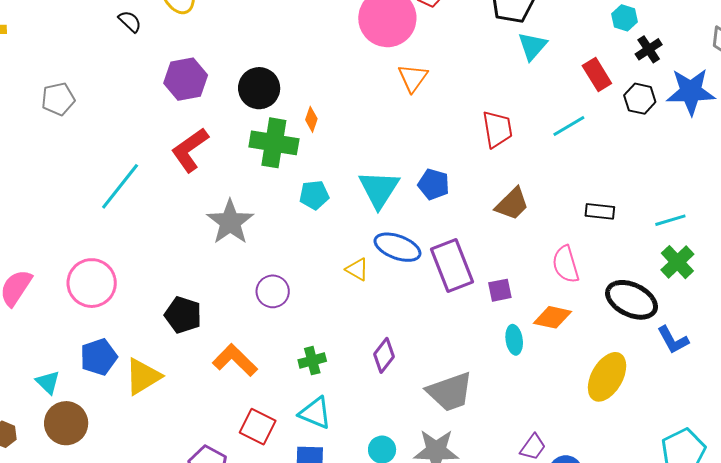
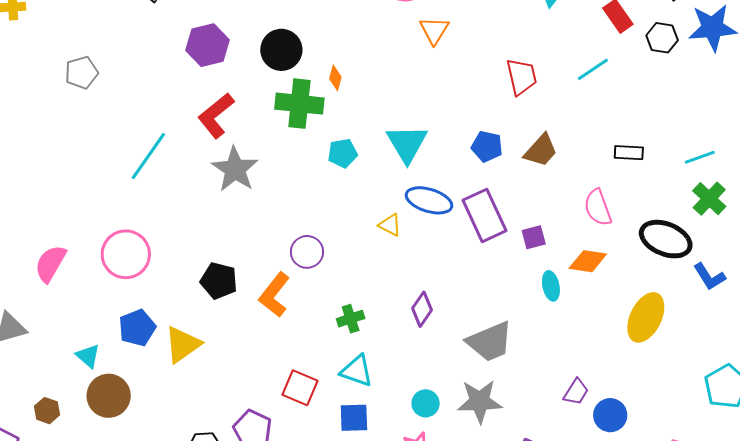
blue pentagon: (434, 184) -> (487, 146), moved
gray star: (230, 222) -> (235, 169), moved
orange L-shape: (235, 360) -> (274, 295), moved, turned -93

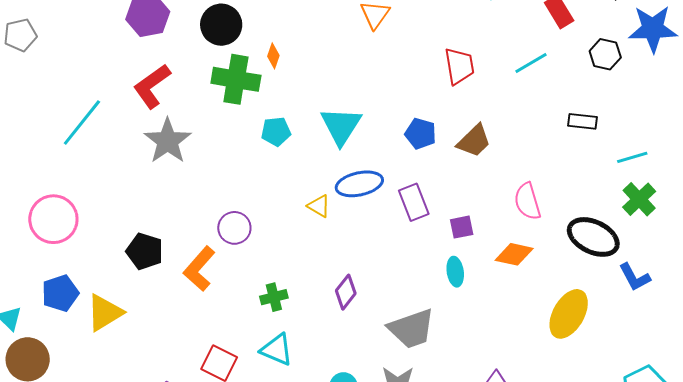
black hexagon: (662, 38) -> (605, 54), moved
black rectangle: (629, 153) -> (582, 121), moved
blue ellipse: (429, 200) -> (359, 184), turned -33
purple rectangle: (484, 215) -> (414, 202), size x0.7
cyan ellipse: (551, 286) -> (455, 272), moved

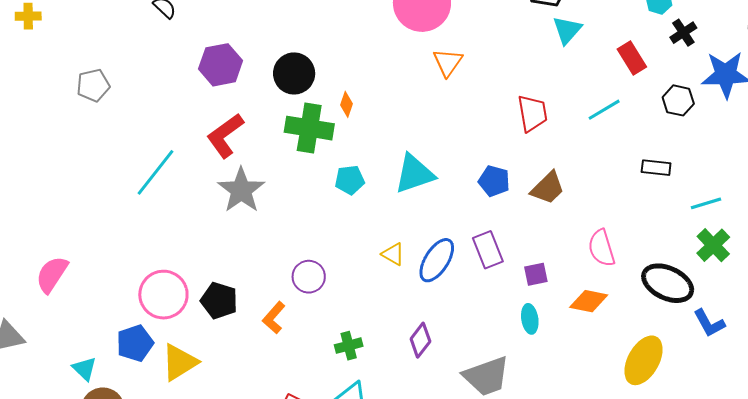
cyan triangle: (341, 126) -> (414, 174), turned 39
blue ellipse: (359, 184) -> (437, 260), moved, turned -45
pink circle: (53, 219) -> (163, 295), moved
orange L-shape: (199, 269) -> (274, 318), size x0.7

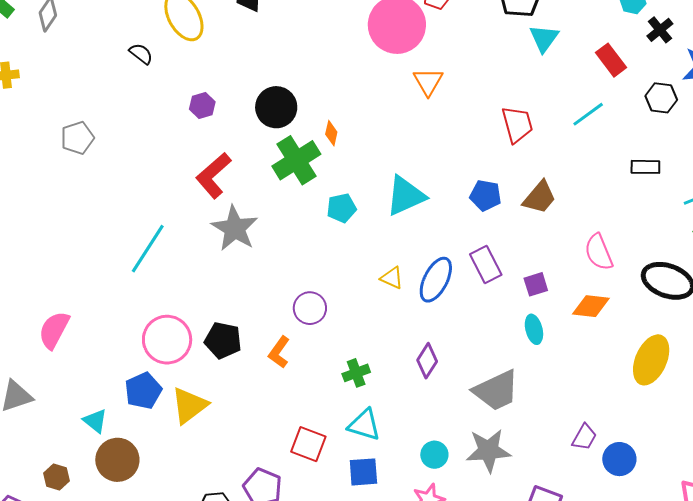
purple hexagon: (221, 65) -> (202, 105), size x0.6
green cross: (309, 128) -> (296, 160), turned -36
cyan line: (156, 172) -> (148, 249), moved

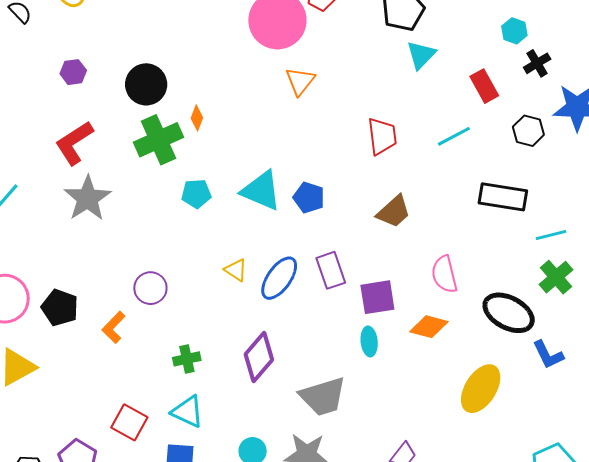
black rectangle: (645, 167) -> (503, 197), size x1.6
blue pentagon: (486, 195) -> (309, 197), moved
cyan triangle: (406, 196) -> (261, 191), turned 39
purple square: (536, 284) -> (377, 297), size x1.5
purple diamond: (427, 361) -> (259, 357), size x1.4

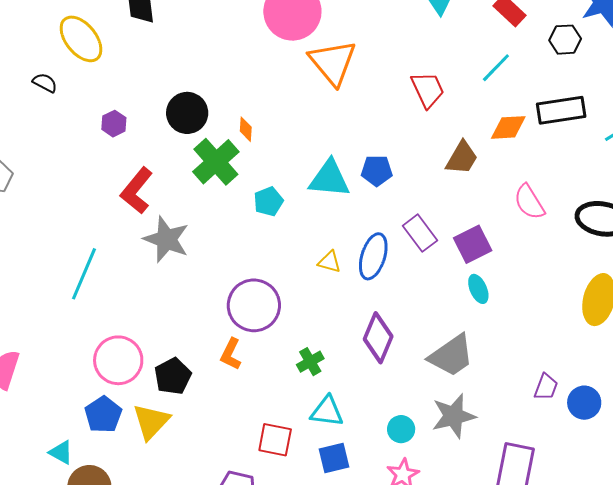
orange triangle: (300, 81) -> (333, 62), size x1.6
purple circle: (150, 288) -> (254, 305), size x1.6
black pentagon: (60, 308) -> (173, 376), moved, turned -30
orange diamond: (429, 327) -> (508, 127), moved

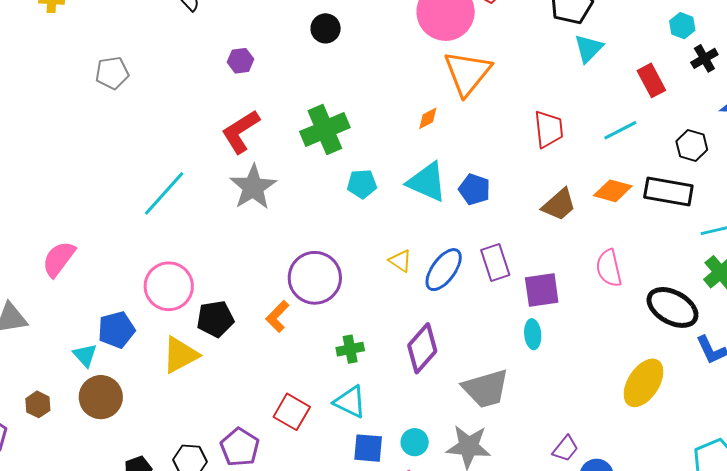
black hexagon: (565, 40) -> (692, 146), moved
black circle: (187, 113) -> (326, 28), moved, size x0.7
orange diamond: (246, 129) -> (428, 118), moved, turned 40
blue pentagon: (103, 415) -> (116, 330), moved
blue square: (334, 458) -> (368, 448), moved

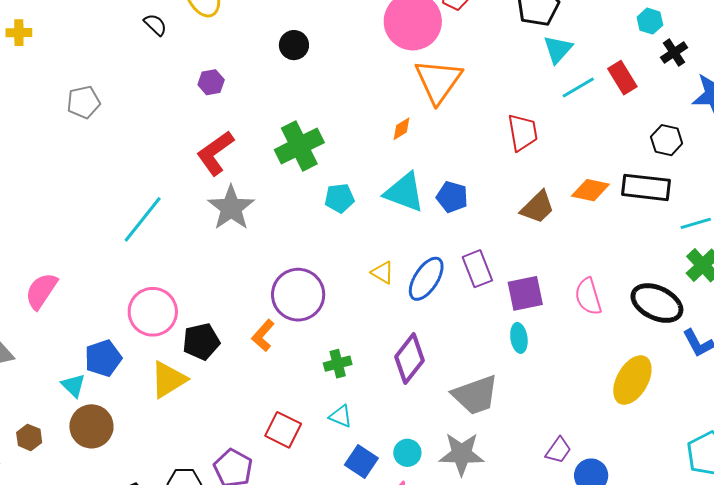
cyan line: (620, 130) -> (578, 87), moved
pink semicircle: (609, 268) -> (588, 296), moved
cyan triangle: (350, 402) -> (341, 416), size x0.7
blue square: (368, 448) -> (361, 461), turned 32

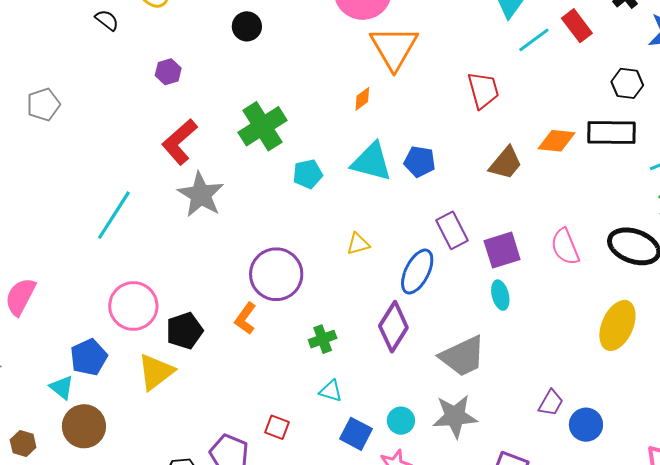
yellow triangle: (383, 273) -> (358, 244), turned -40
blue ellipse: (426, 279) -> (417, 272), moved
red square: (283, 430) -> (277, 427), moved, size x0.7

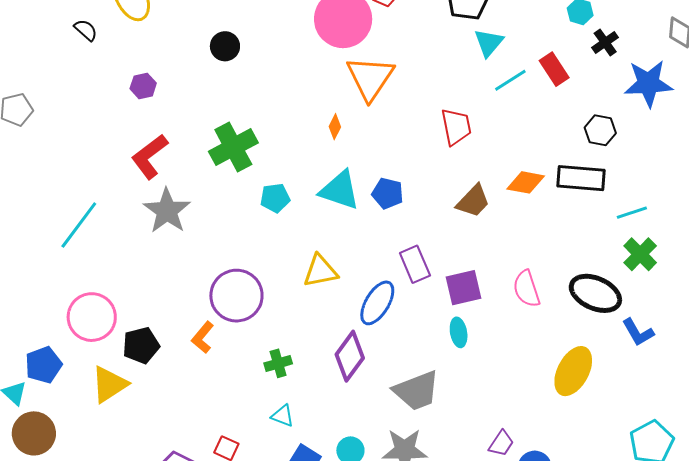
orange diamond: (362, 99) -> (335, 127), turned -30
yellow triangle: (358, 244) -> (320, 271), size x1.5

